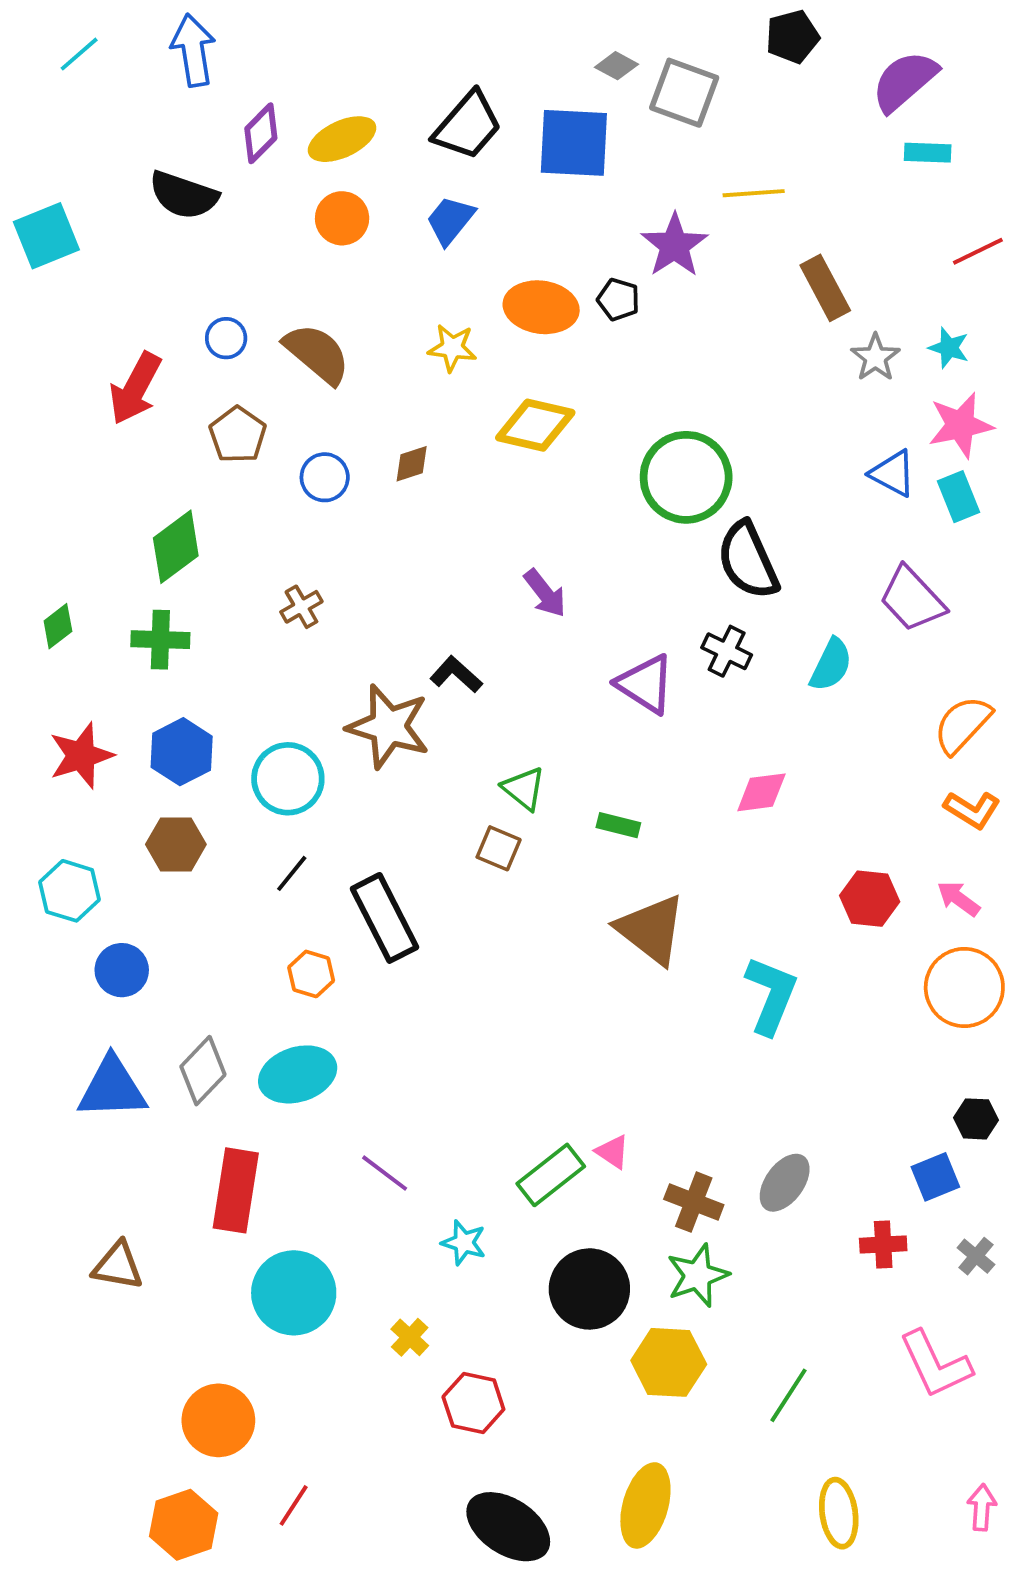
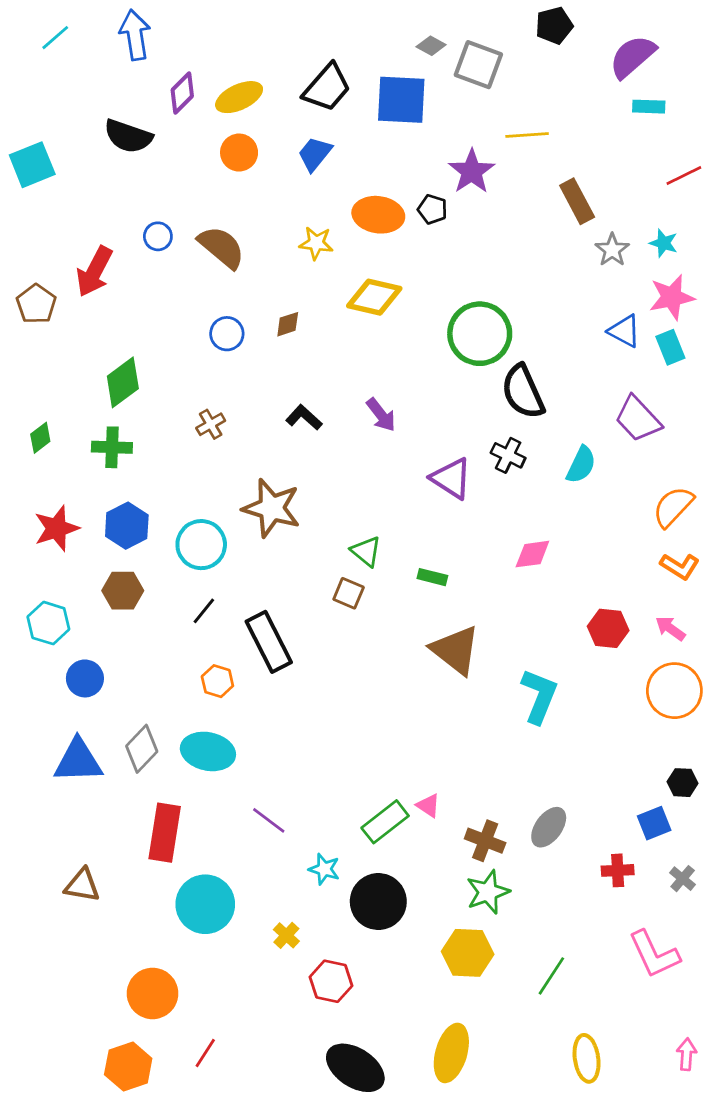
brown pentagon: (238, 435) -> (36, 304), moved
black L-shape: (456, 674) -> (304, 418), moved
cyan ellipse: (298, 1074) -> (208, 751), turned 30
black circle: (589, 1289) -> (378, 902), moved

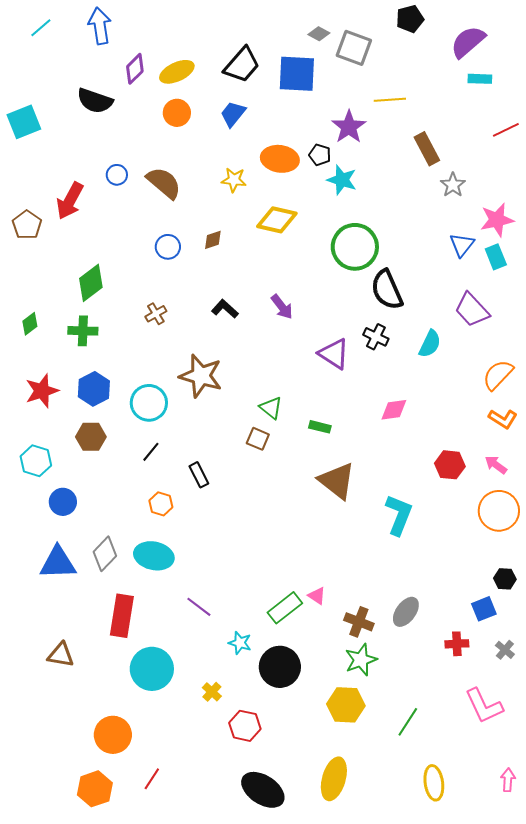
cyan star: (664, 243) -> (342, 180), moved, size x1.4
blue triangle: (624, 331) -> (462, 245), turned 40
black rectangle: (269, 642) -> (199, 475), size x0.6

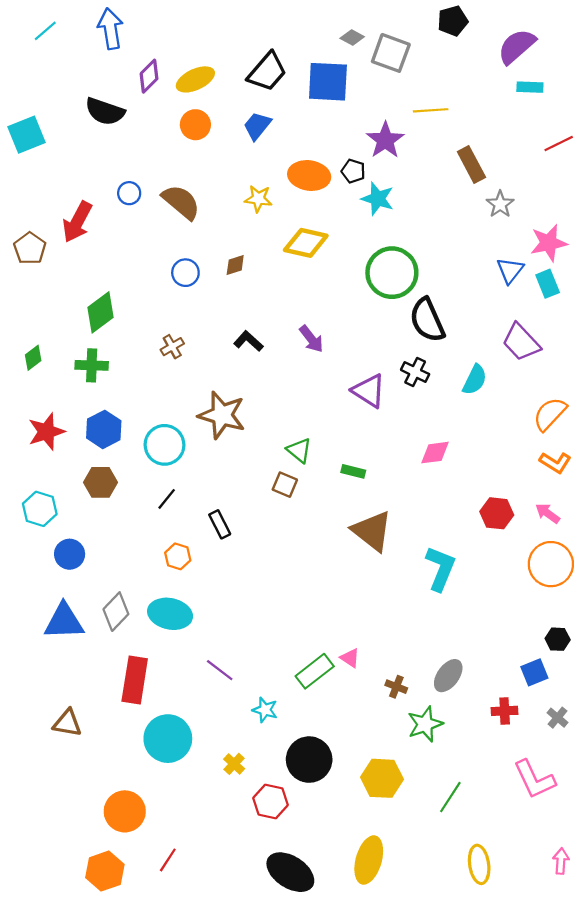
brown cross: (359, 622) -> (396, 687), size x0.7
green star: (361, 660) -> (425, 724), moved
black circle: (280, 667) -> (309, 760), moved

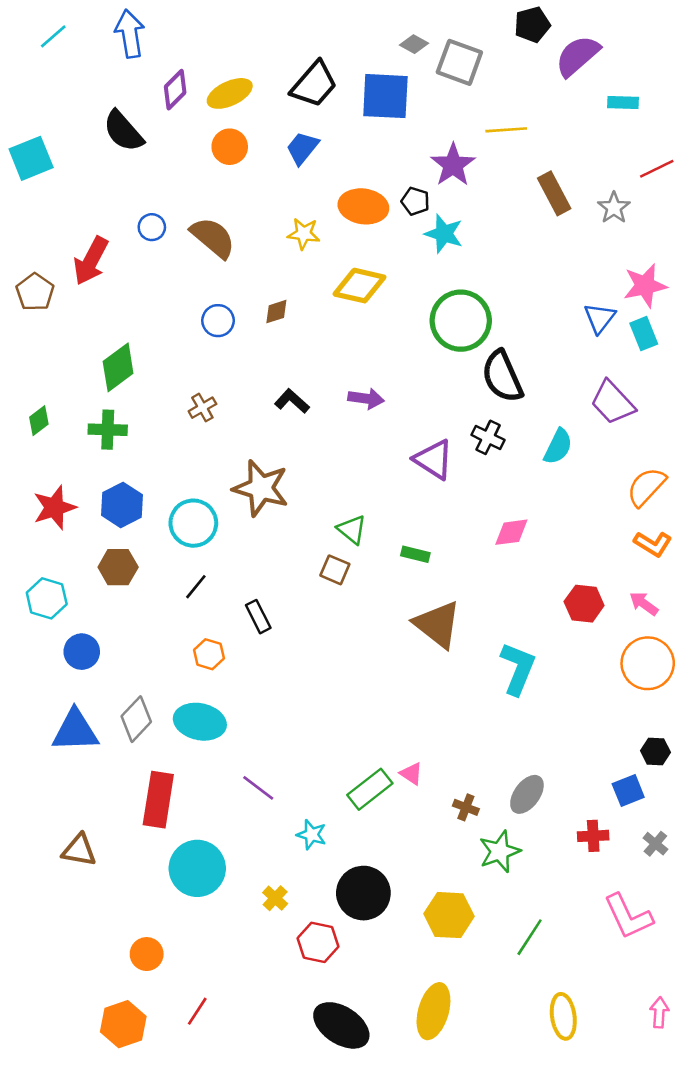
purple semicircle: (517, 46) -> (578, 56), moved
black semicircle: (105, 111) -> (123, 131), turned 30
gray star: (500, 204) -> (614, 208), moved
purple arrow: (311, 339) -> (366, 398), turned -44
orange circle: (125, 811) -> (147, 954), size x0.7

